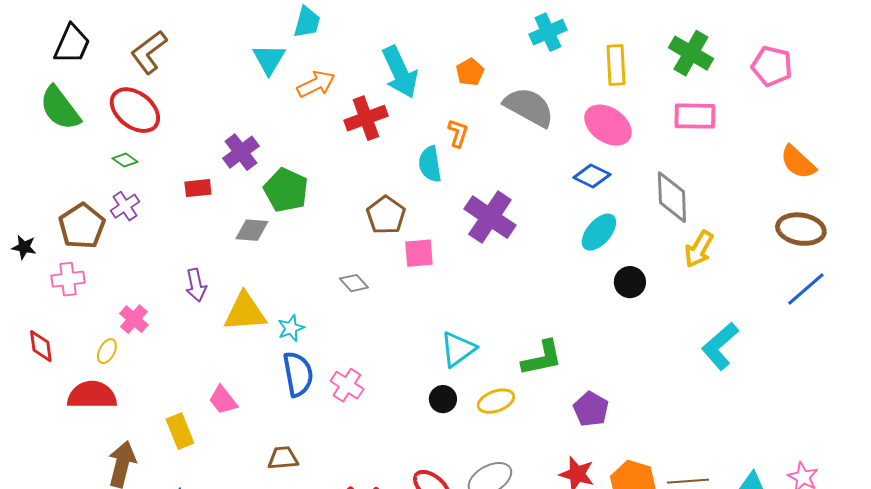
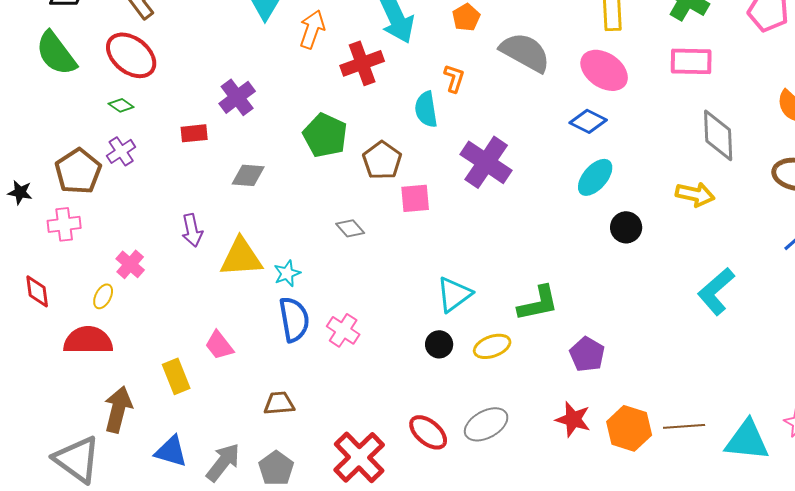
orange arrow: (316, 84) -> (312, 29), turned -45
green pentagon: (286, 190) -> (325, 135), moved
gray diamond: (672, 197) -> (718, 135), moved
yellow arrow: (699, 249) -> (695, 194), turned -108

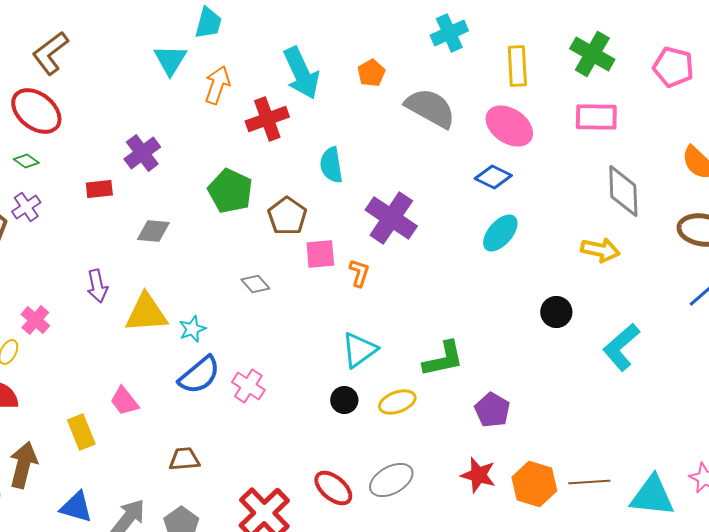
orange L-shape: (454, 78) -> (359, 273), moved
black circle: (626, 227) -> (556, 312), moved
blue semicircle: (294, 319) -> (199, 375), turned 60

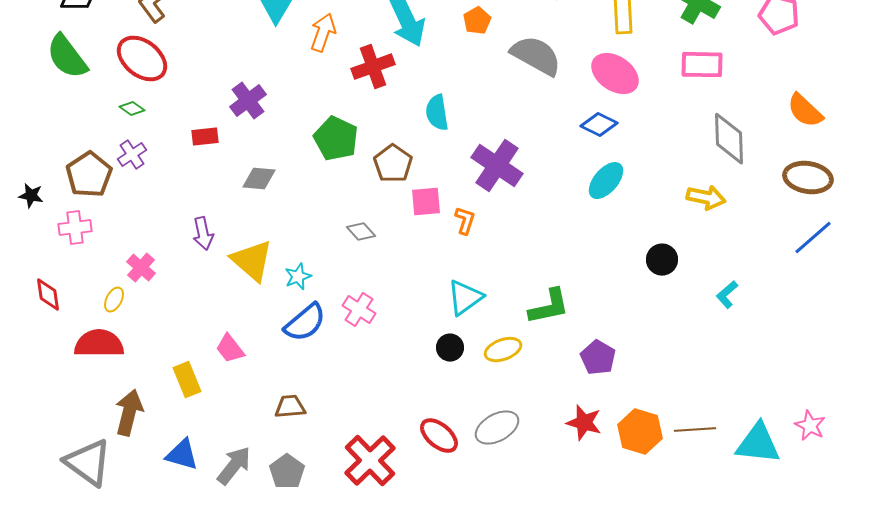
yellow triangle: (146, 313) -> (252, 261), turned 45
cyan L-shape: (621, 347) -> (727, 295), size x0.6
pink cross: (248, 386) -> (359, 310), moved

